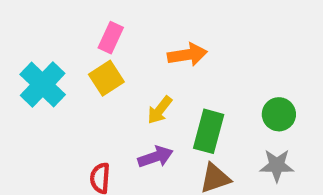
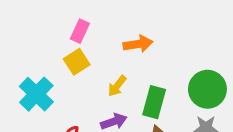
cyan cross: (43, 84) -> (36, 94), moved
green circle: (279, 114) -> (207, 89), size x1.5

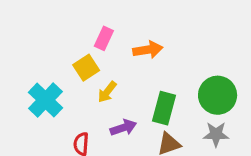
pink rectangle: (80, 31) -> (104, 38), moved
yellow arrow: (117, 86) -> (107, 92), moved

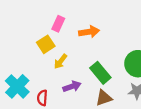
cyan cross: (45, 100) -> (17, 86), moved
green rectangle: (164, 108) -> (100, 73), turned -55

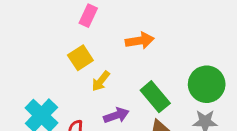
pink rectangle: (58, 24) -> (88, 16), moved

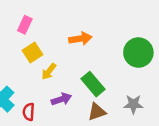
pink rectangle: (88, 16) -> (25, 25), moved
green circle: (207, 84) -> (138, 53), moved

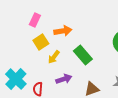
orange arrow: (80, 39) -> (63, 31), moved
green rectangle: (93, 84) -> (83, 55), moved

